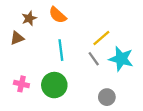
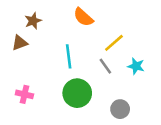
orange semicircle: (58, 15) -> (83, 17), moved
cyan star: (121, 59) -> (136, 66), size x0.6
green circle: (54, 85) -> (77, 93), moved

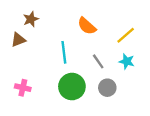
orange semicircle: (83, 17) -> (87, 26), moved
yellow line: (114, 43) -> (126, 35), moved
gray circle: (120, 109) -> (107, 88), moved

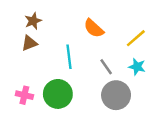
brown triangle: (18, 40) -> (29, 43), moved
green circle: (72, 87) -> (58, 94), moved
gray circle: (107, 88) -> (116, 95), size x1.5

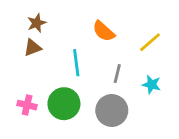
gray line: (106, 67) -> (117, 74), turned 49
cyan star: (137, 67) -> (151, 85), moved
gray circle: (116, 95) -> (112, 110), moved

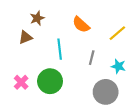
brown star: (37, 23) -> (37, 18), moved
pink cross: (27, 105) -> (21, 82), turned 32
gray circle: (112, 110) -> (106, 92), moved

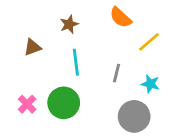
brown star: (37, 18) -> (69, 24), moved
orange semicircle: (81, 25) -> (121, 18), moved

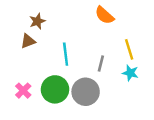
brown star: (69, 24) -> (37, 21), moved
yellow line: (149, 42) -> (129, 49), moved, turned -66
gray circle: (134, 116) -> (86, 92), moved

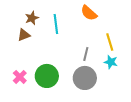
cyan line: (66, 54) -> (56, 24), moved
gray circle: (86, 92) -> (85, 78), moved

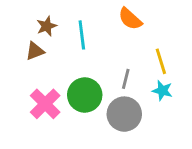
green circle: (47, 76) -> (85, 95), moved
pink cross: (20, 77) -> (45, 104), moved, size x1.5

